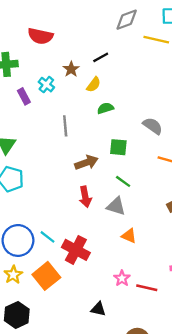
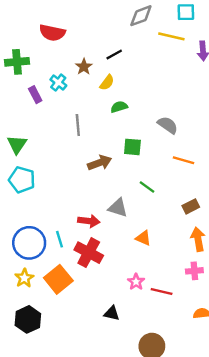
green line: (123, 181) -> (147, 187), moved
red arrow: (85, 197) -> (89, 221), moved, turned -72
gray triangle: (116, 206) -> (118, 208), moved
cyan line: (48, 237) -> (60, 239), turned 35

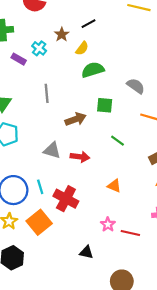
purple rectangle: (35, 95) -> (19, 59), turned -32
green semicircle: (119, 107) -> (93, 70), size x1.5
gray line: (78, 125) -> (47, 93), moved
gray triangle: (118, 208) -> (52, 150), moved
red arrow: (89, 221) -> (80, 157), moved

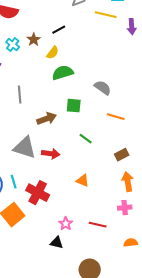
cyan cross: (39, 48) -> (13, 45), moved
gray triangle: (52, 150) -> (25, 148), size x1.4
pink star: (108, 224) -> (66, 224), moved

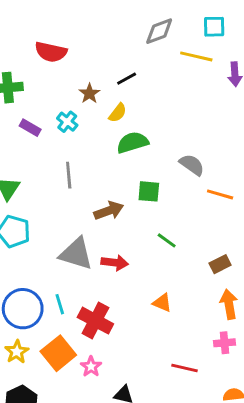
cyan cross: (13, 45) -> (67, 122), moved
orange line: (116, 117) -> (220, 194), moved
pink star: (66, 224) -> (91, 367), moved

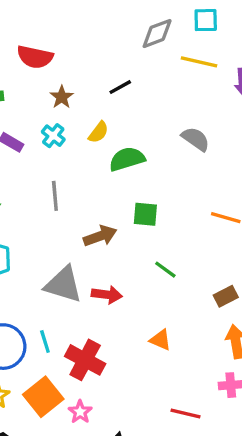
cyan square: (214, 27) -> (206, 20), moved
brown star: (89, 93) -> (62, 97), moved
yellow semicircle: (118, 113) -> (99, 132), moved
gray semicircle: (192, 165) -> (196, 139), moved

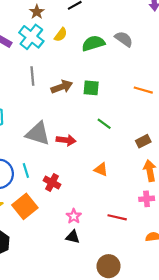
cyan cross: (53, 136) -> (31, 37), size x1.6
green semicircle: (127, 159) -> (93, 43), moved
brown arrow: (100, 236) -> (62, 87), moved
red cross: (85, 360) -> (52, 182), size x0.7
pink star: (80, 412) -> (74, 216), moved

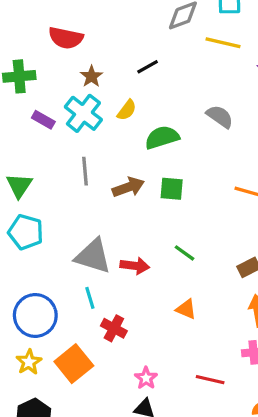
green semicircle: (93, 43) -> (162, 137), moved
green line: (104, 124) -> (184, 253), moved
cyan line: (26, 171) -> (90, 298), moved

